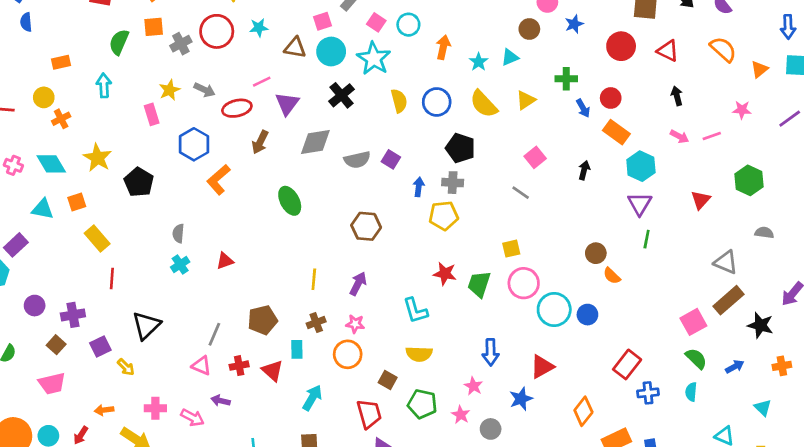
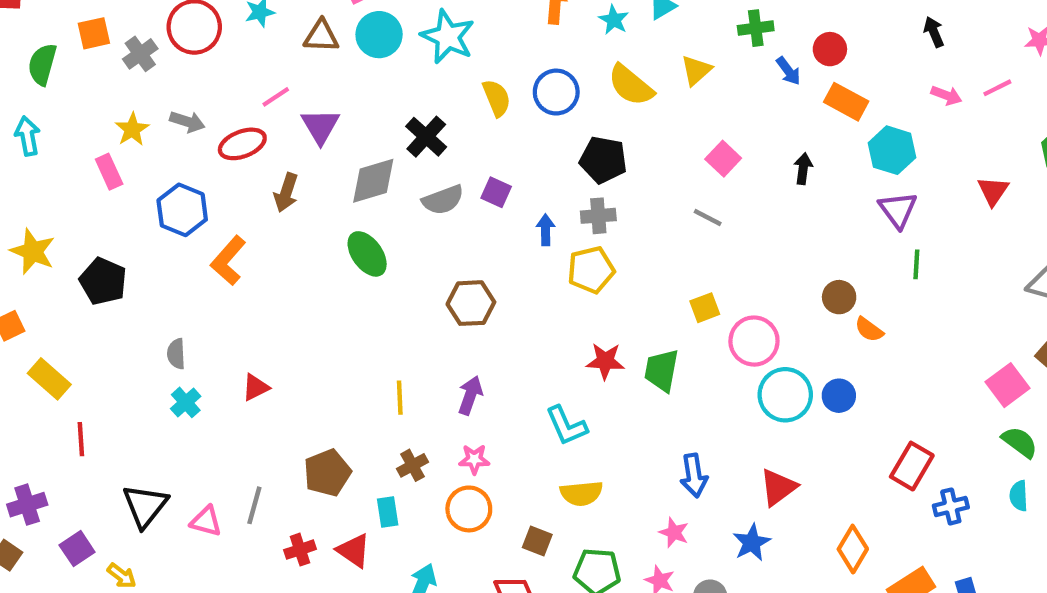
black cross: (342, 95) -> (426, 137), moved
green ellipse: (290, 201) -> (367, 254), moved
pink circle: (524, 283) -> (754, 341), moved
pink triangle: (201, 366) -> (206, 521), moved

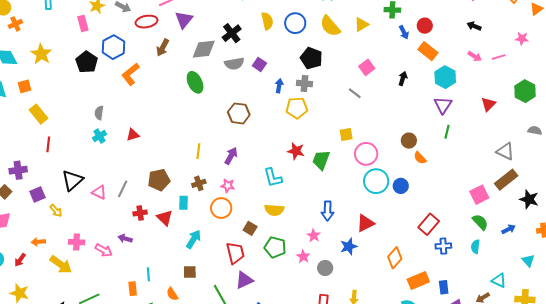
black arrow: (934, 32) -> (474, 26), turned -56
black pentagon: (103, 281) -> (87, 62), moved

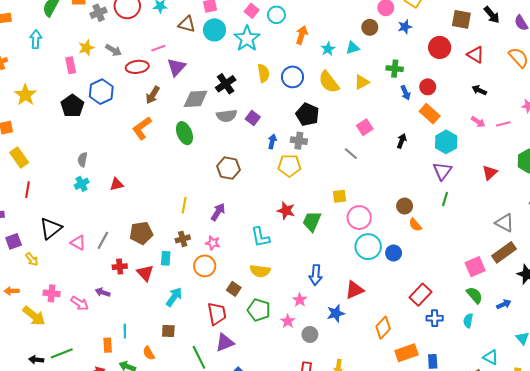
orange L-shape: (131, 74) -> (142, 128), moved

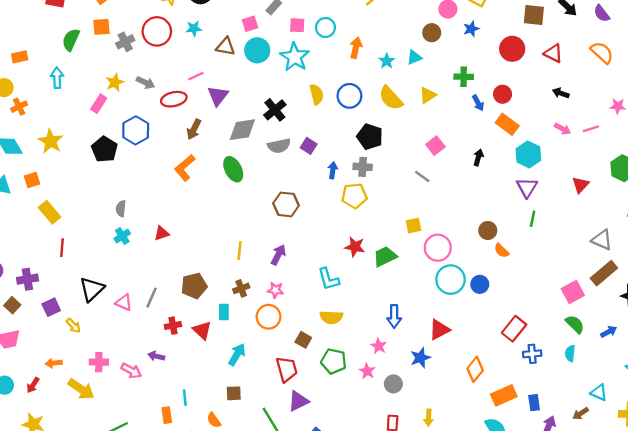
pink square: (252, 11) -> (297, 25), turned -32
pink rectangle: (71, 65) -> (99, 104), turned 49
green trapezoid: (312, 221) -> (385, 256), turned 45

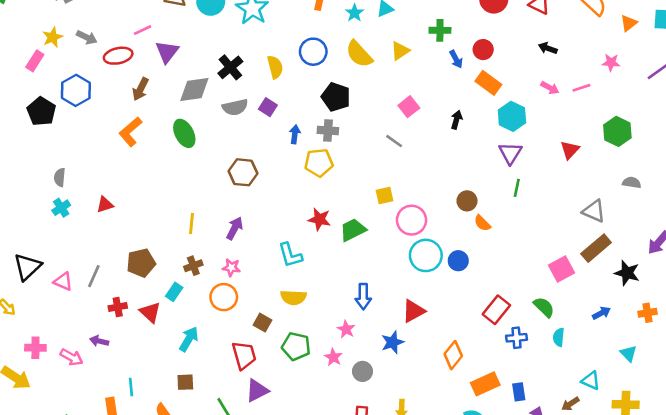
yellow semicircle: (316, 94) -> (275, 67), moved
cyan rectangle: (224, 312) -> (174, 292), turned 35
green semicircle: (575, 324) -> (544, 307), moved

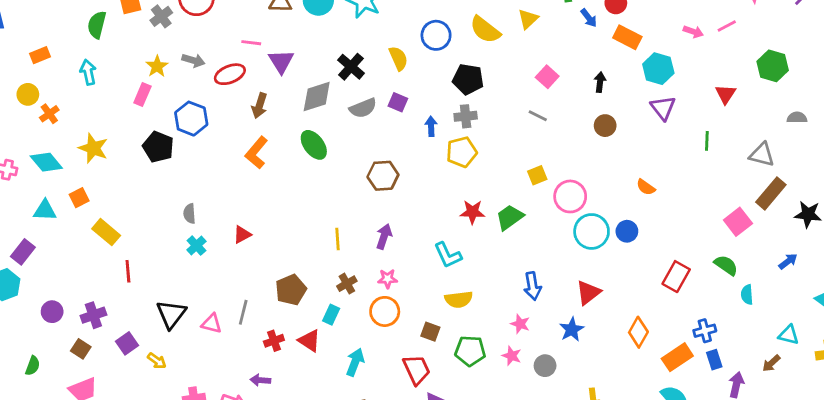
pink line: (143, 30) -> (251, 43), turned 42
green line: (517, 188) -> (707, 141), moved
brown circle: (467, 201) -> (605, 126), moved
blue cross: (517, 338) -> (705, 331), moved

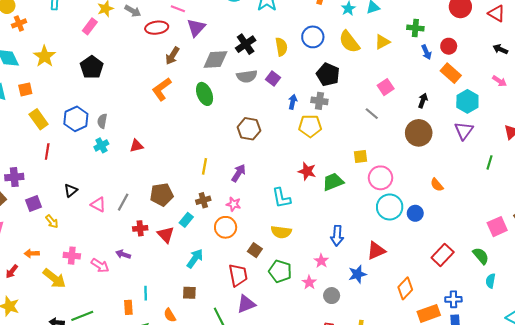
blue hexagon: (191, 119) -> (76, 119), moved
brown circle: (605, 126) -> (419, 133), size x1.6
black triangle: (171, 314) -> (71, 190), size x0.6

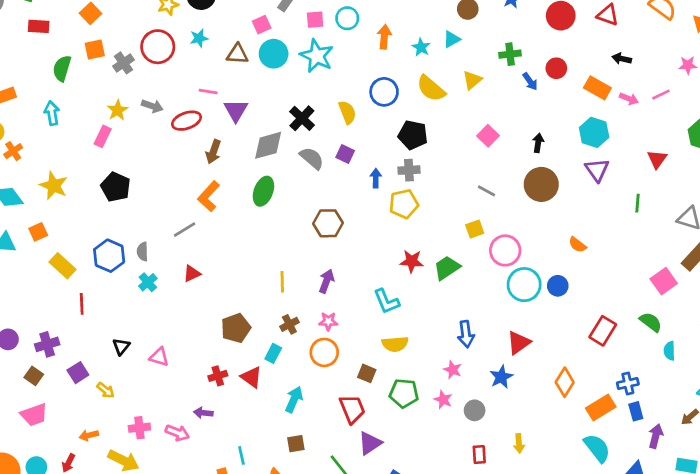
orange rectangle: (451, 73) -> (597, 88), moved
gray semicircle: (247, 76) -> (312, 158), turned -120
green ellipse: (205, 94) -> (263, 191), turned 55
gray line: (372, 114) -> (486, 191), moved
gray line: (123, 202) -> (185, 230), moved, turned 42

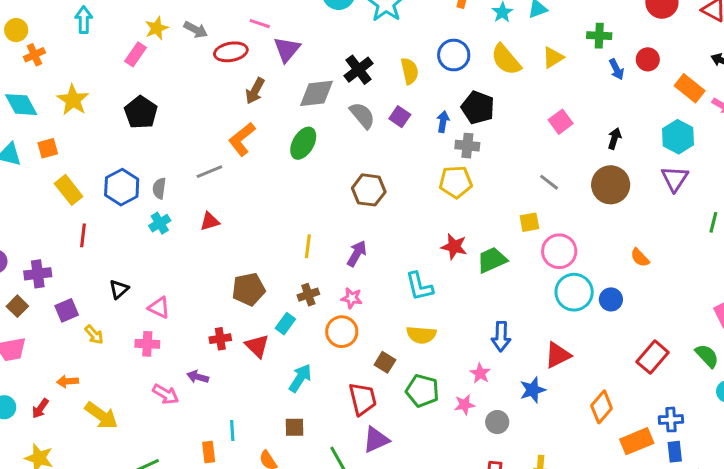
blue arrow: (376, 178) -> (443, 122), moved
pink star: (443, 400) -> (465, 405), turned 30
pink cross: (139, 428) -> (147, 344), moved

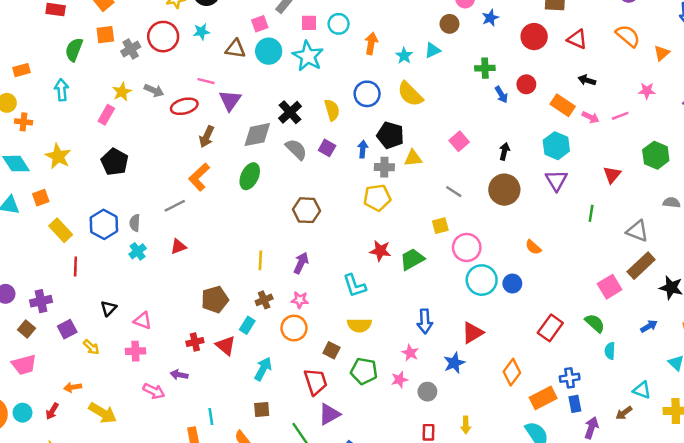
orange cross: (34, 55) -> (24, 122), turned 35
yellow triangle: (553, 57) -> (413, 158), moved, turned 30

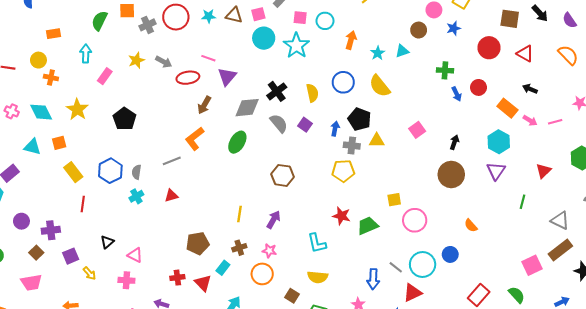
brown triangle: (235, 49) -> (234, 15), moved
pink rectangle: (106, 115) -> (105, 76), moved
gray line: (454, 192) -> (396, 267), moved
cyan circle: (482, 280) -> (423, 264), moved

